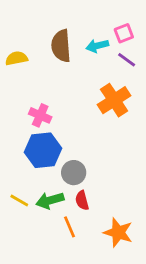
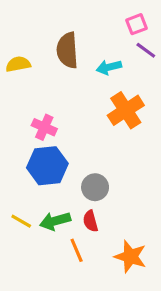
pink square: (124, 33) -> (137, 24), moved
cyan arrow: (97, 46) -> (109, 67), moved
purple line: (127, 60) -> (146, 50), moved
gray circle: (74, 173) -> (95, 187), moved

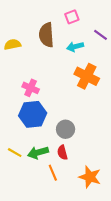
pink square: (137, 24) -> (72, 17), moved
orange cross: (126, 110) -> (87, 76), turned -30

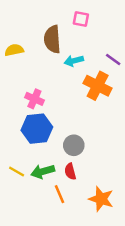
pink square: (72, 17) -> (81, 19), turned 32
purple line: (100, 35) -> (113, 60), moved
cyan arrow: (75, 47) -> (74, 61), moved

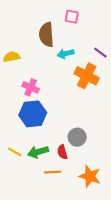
yellow semicircle: (14, 50) -> (12, 57), moved
gray circle: (74, 145) -> (77, 137), moved
orange line: (59, 194) -> (53, 172), turned -70

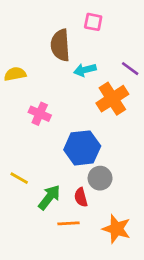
orange cross: (87, 76) -> (112, 99), turned 30
blue hexagon: (33, 114) -> (82, 148), moved
yellow line: (15, 152) -> (19, 178), moved
green arrow: (38, 152) -> (49, 197), turned 144

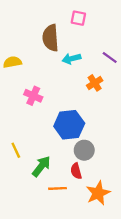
orange cross: (112, 99) -> (95, 83), size x0.6
yellow line: (19, 178) -> (16, 150), turned 35
red semicircle: (81, 197) -> (76, 171), moved
orange star: (116, 229) -> (98, 193), turned 30

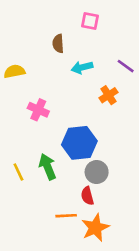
brown semicircle: (51, 38) -> (58, 44), size x0.6
green arrow: (41, 166) -> (48, 167), moved, turned -60
orange star: (98, 193) -> (95, 228), moved

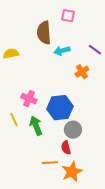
brown semicircle: (58, 44) -> (44, 33), size x1.6
pink cross: (38, 110) -> (29, 99), moved
yellow line: (18, 172) -> (14, 120), moved

